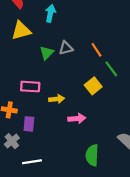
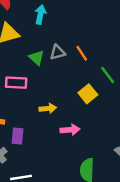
orange line: (97, 50) -> (82, 53), moved
green triangle: (47, 53) -> (37, 58), turned -32
pink rectangle: (30, 87) -> (16, 83), moved

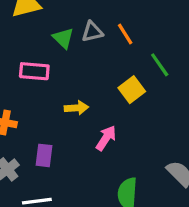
pink arrow: (70, 130) -> (106, 138), turned -54
purple rectangle: (17, 136) -> (44, 155), moved

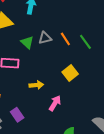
green line: (160, 65) -> (85, 42), moved
purple rectangle: (44, 155) -> (17, 115), turned -40

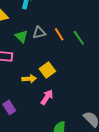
yellow square: (70, 73) -> (47, 70), moved

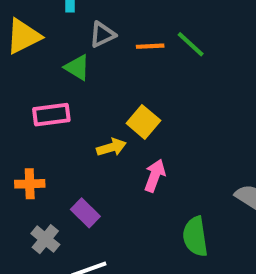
gray triangle: (39, 33) -> (102, 35), moved
orange line: (59, 34) -> (150, 46), turned -48

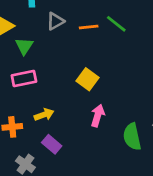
green triangle: (77, 67) -> (24, 46), moved, turned 36
yellow arrow: (111, 147) -> (44, 115), moved
green semicircle: (195, 237) -> (132, 137), moved

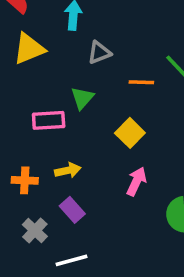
orange line: (89, 27) -> (141, 82), moved
green triangle: (24, 46) -> (82, 98), moved

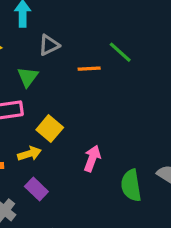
green triangle: (82, 98) -> (28, 77), moved
yellow square: (130, 133) -> (50, 129), moved

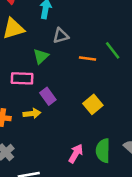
yellow square: (50, 129) -> (93, 104), moved
pink arrow: (92, 158) -> (76, 154), moved
purple rectangle: (36, 189) -> (48, 96), moved

